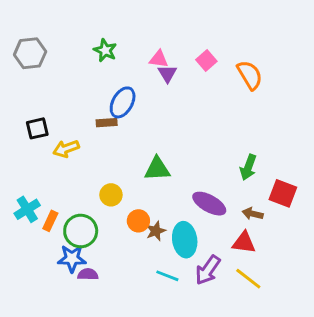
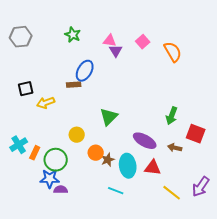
green triangle: (157, 169) -> (109, 117), turned -42
red triangle: (244, 243) -> (153, 168), moved
purple arrow: (208, 270) -> (201, 187), moved

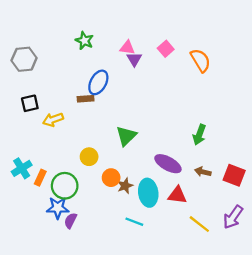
gray hexagon: (21, 37) -> (24, 59), moved
red square: (196, 134) -> (234, 175), moved
purple semicircle: (61, 190) -> (70, 221), turned -64

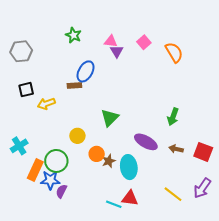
orange rectangle: (40, 178) -> (35, 170), moved, size x1.5
red triangle: (177, 195) -> (130, 198), moved
cyan line: (134, 222) -> (114, 204), moved

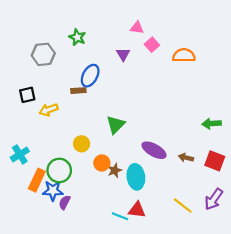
pink triangle: (111, 41) -> (137, 28), moved
gray hexagon: (21, 51) -> (43, 54), moved
orange semicircle: (174, 52) -> (184, 55), turned -60
green arrow: (173, 117) -> (212, 124), moved, turned 66

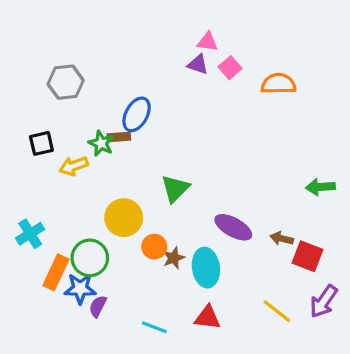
green star: (77, 37) -> (101, 143), moved
purple triangle: (123, 54) -> (198, 64), moved, turned -40
yellow circle: (82, 144) -> (124, 218), size x1.5
red square: (215, 161) -> (307, 256), moved
cyan line: (120, 216) -> (154, 327), moved

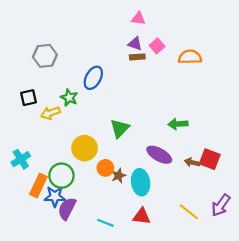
pink triangle: (208, 42) -> (138, 19), moved
brown rectangle: (119, 137) -> (137, 57), moved
green arrow: (320, 187) -> (178, 124), moved
red square: (307, 256) -> (210, 159), moved
purple semicircle: (98, 306) -> (67, 209), size x1.5

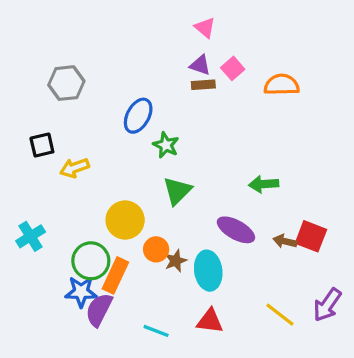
pink triangle: (138, 19) -> (205, 28), turned 32
green star: (69, 98) -> (166, 145), moved
orange rectangle: (38, 186) -> (115, 275), moved

